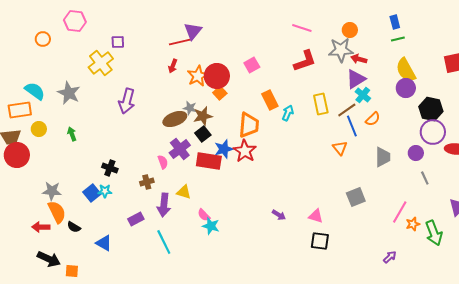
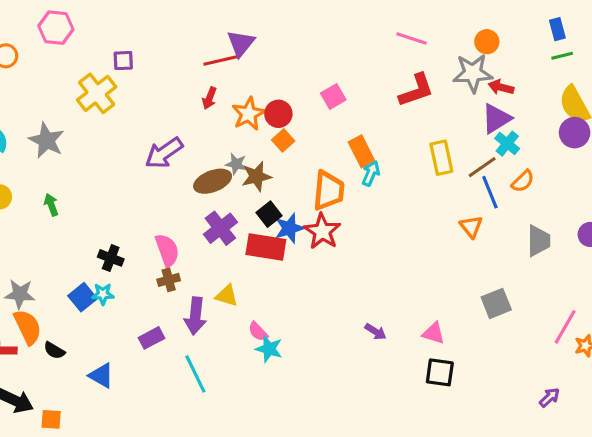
red circle: (217, 76) -> (278, 114), size x0.7
purple arrow: (127, 101) -> (164, 153), moved, turned 40
cyan arrow: (288, 113) -> (371, 173), moved
black square: (203, 134) -> (269, 214), moved
pink semicircle: (163, 162) -> (167, 250), moved, size x1.5

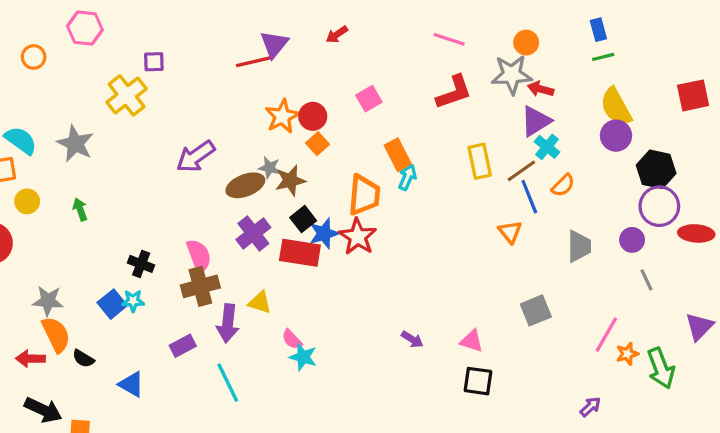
red arrow: (209, 98) -> (337, 35), moved, turned 35
brown cross: (169, 280) -> (200, 286), size x1.6

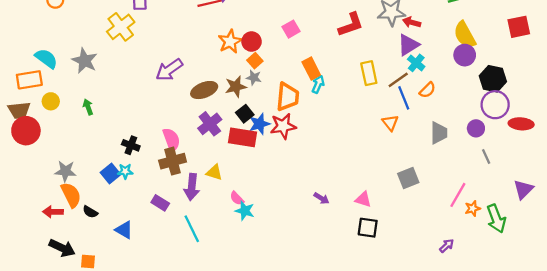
gray star: (269, 168) -> (254, 78), moved
red star: (358, 237) -> (283, 126), turned 30
purple rectangle: (183, 346) -> (160, 203), turned 60

